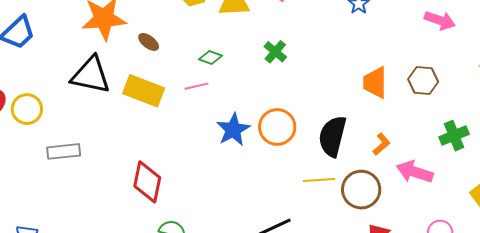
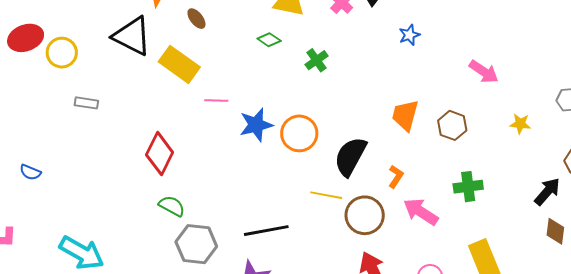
green diamond: (211, 58) -> (269, 40), moved
pink line: (196, 86) -> (216, 101), moved
orange L-shape: (382, 144) -> (396, 177), turned -30
gray rectangle: (64, 151) -> (86, 103), size x0.7

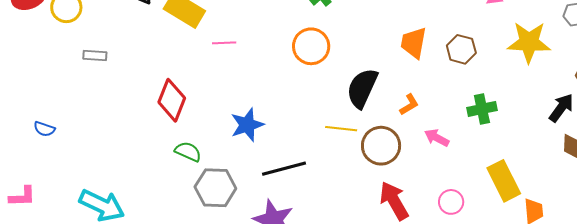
yellow star: (520, 124) -> (529, 42), size x2.0
blue star: (256, 125) -> (247, 125), moved
orange circle: (299, 133) -> (311, 46), moved
orange L-shape: (396, 177) -> (409, 105), turned 30
pink arrow: (421, 212) -> (437, 138), size x0.7

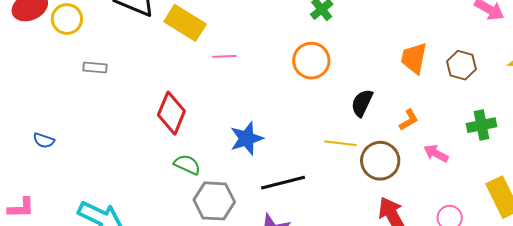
black semicircle: (362, 88) -> (362, 103), size x0.7

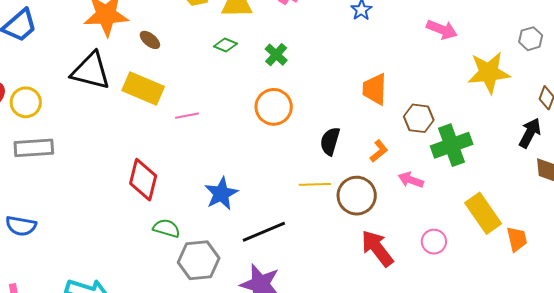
brown hexagon: (461, 65) -> (419, 118), moved
gray rectangle: (95, 68) -> (34, 148), moved, size x1.6
green cross: (482, 125) -> (452, 145), size x1.4
blue semicircle: (44, 141) -> (21, 226), size x1.4

